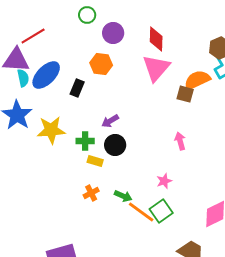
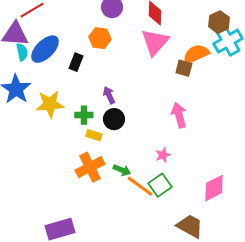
purple arrow: (110, 121) -> (109, 95), turned 96
pink arrow: (180, 141) -> (179, 115), size x1.4
orange cross: (91, 193) -> (90, 167), size x1.8

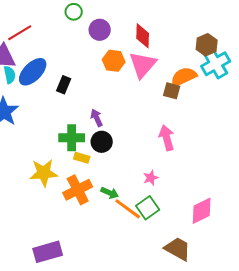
orange hexagon: (100, 38) -> (114, 61), moved
yellow star: (50, 104) -> (44, 173), moved
green cross: (84, 115) -> (72, 138), size x1.4

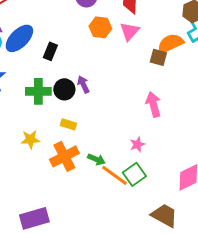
pink triangle: (143, 65) -> (129, 31), size x0.7
green cross: (72, 138) -> (38, 91), moved
black circle: (102, 142) -> (64, 89), moved
yellow star: (44, 173) -> (30, 139), size x0.7

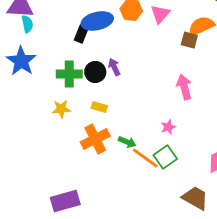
blue ellipse: (19, 38) -> (97, 21), moved, turned 32
yellow star: (30, 139) -> (61, 109), moved

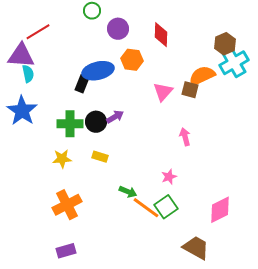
pink triangle: (160, 14) -> (163, 92), moved
purple arrow: (114, 67) -> (115, 117), turned 84
pink arrow: (184, 87) -> (185, 137), size x0.7
orange cross: (95, 139) -> (67, 205), moved
purple rectangle: (65, 201) -> (66, 251), size x0.7

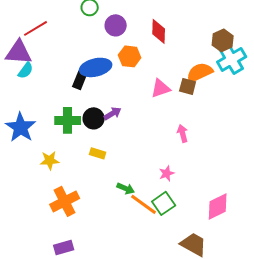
cyan semicircle: (28, 74) -> (26, 70), turned 48
pink triangle: (163, 92) -> (161, 88), turned 30
blue star: (22, 111) -> (21, 127), moved
yellow star: (62, 159) -> (50, 160), moved

